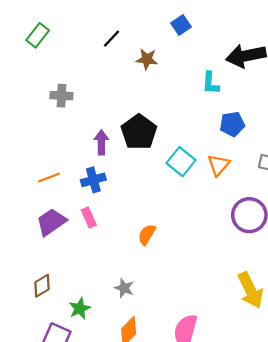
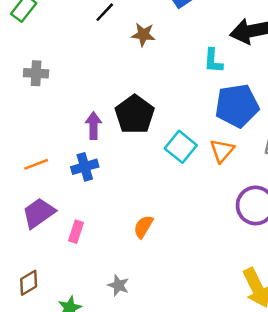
gray cross: (61, 96) -> (36, 73), moved
blue pentagon: (232, 124) -> (237, 106), size x1.6
pink rectangle: (89, 217) -> (76, 232), moved, turned 42

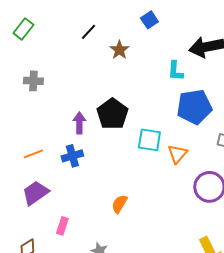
brown star: (143, 35) -> (119, 50), turned 30
cyan square: (181, 147) -> (149, 140), turned -30
orange triangle: (222, 151) -> (177, 154), moved
pink rectangle: (76, 232) -> (62, 226), moved

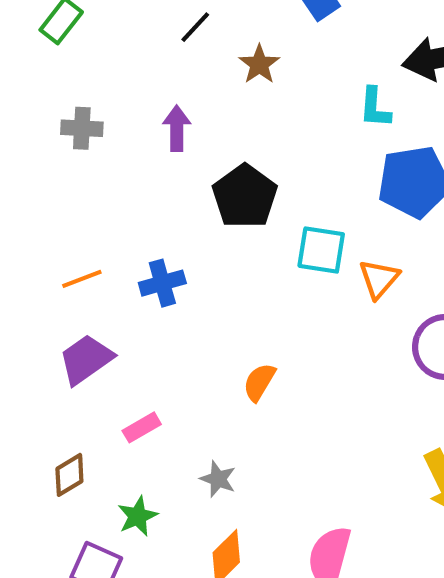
purple arrow: (79, 123) -> (177, 128), moved
pink rectangle: (62, 226) -> (142, 427), turned 42

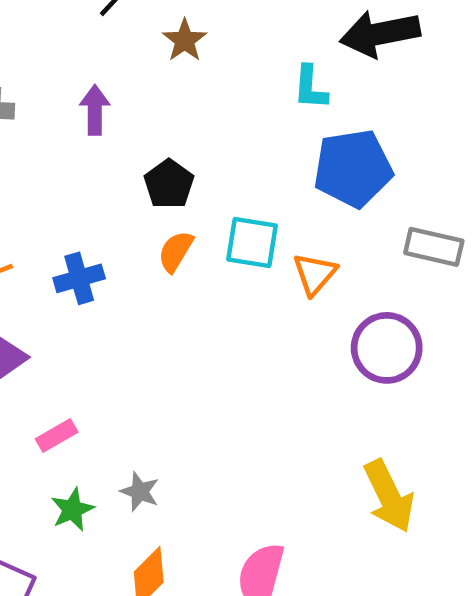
black pentagon: (245, 196) -> (169, 184), size x0.7
orange semicircle: (259, 382) -> (176, 251), moved
green star: (138, 516) -> (72, 510), moved

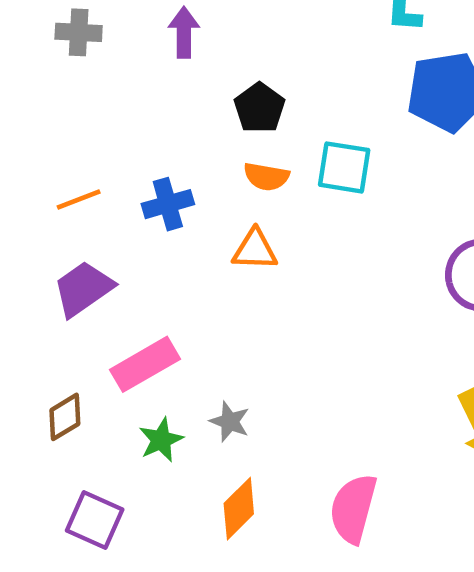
orange semicircle: (176, 251) -> (266, 177), turned -111
orange triangle: (315, 274) -> (255, 250), moved, turned 51
pink rectangle: (57, 435) -> (145, 364), size x1.6

